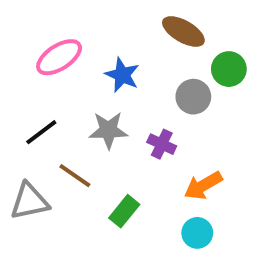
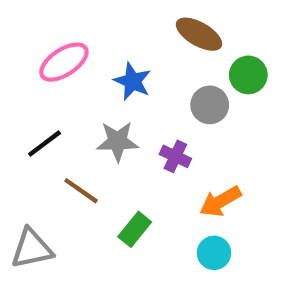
gray triangle: (29, 201) -> (32, 249), moved

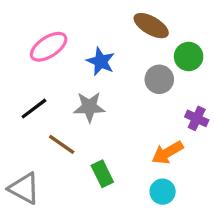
purple cross: (175, 156) -> (197, 118), moved
green rectangle: (135, 229) -> (102, 174), turned -65
gray triangle: (32, 249) -> (24, 188), turned 40

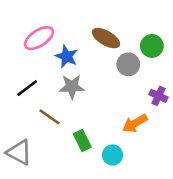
brown ellipse: (151, 26) -> (106, 38), moved
blue star: (101, 61) -> (67, 56), moved
cyan circle: (163, 192) -> (113, 155), moved

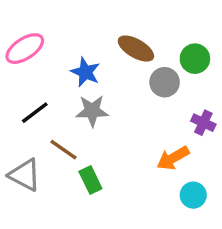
pink ellipse: (39, 38) -> (25, 49), moved
green rectangle: (82, 141) -> (90, 180), moved
gray triangle: (19, 152) -> (25, 175), moved
cyan circle: (113, 155) -> (193, 195), moved

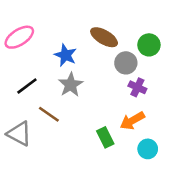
gray star: (92, 111) -> (71, 85), turned -30
purple cross: (203, 123) -> (137, 87), moved
green rectangle: (90, 180) -> (105, 137), moved

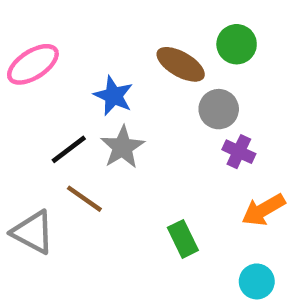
green circle: (149, 45) -> (237, 44), moved
black line: (27, 86) -> (69, 149), moved
orange arrow: (132, 121) -> (263, 210), moved
cyan circle: (148, 149) -> (257, 281), moved

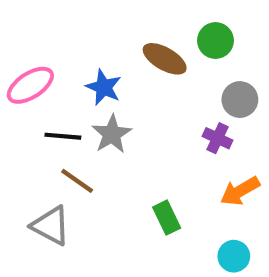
pink ellipse: (33, 64) -> (30, 85), moved
gray circle: (219, 109) -> (240, 100), moved
black line: (69, 149) -> (63, 136), turned 42
gray triangle: (33, 232) -> (51, 226), moved

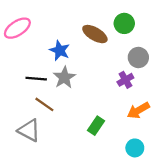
pink ellipse: (30, 85) -> (17, 28), moved
purple cross: (218, 138) -> (125, 80), turned 35
green rectangle: (167, 218) -> (96, 126), turned 60

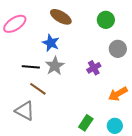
brown ellipse: (95, 34) -> (61, 17), moved
purple cross: (125, 80) -> (94, 68), moved
green rectangle: (96, 126) -> (86, 123), moved

